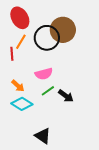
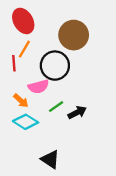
black circle: (47, 38) -> (55, 66), moved
pink semicircle: (44, 74) -> (38, 87), moved
black arrow: (66, 96) -> (77, 112), turned -63

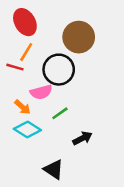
red line: (14, 63) -> (15, 67), turned -70
black arrow: (77, 112) -> (82, 138), moved

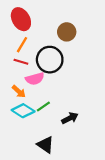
brown circle: (79, 37) -> (67, 32), size x0.7
red line: (15, 67) -> (21, 62), moved
green line: (60, 113) -> (43, 106), moved

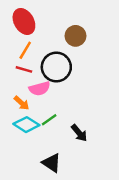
black arrow: (70, 118) -> (79, 133), turned 77

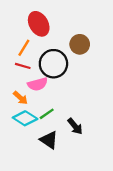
red ellipse: (24, 21) -> (39, 24), moved
brown circle: (75, 36) -> (80, 44), moved
black triangle: (52, 163) -> (49, 140), moved

